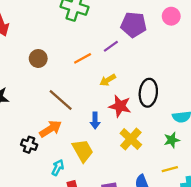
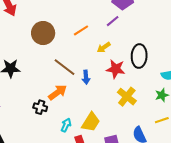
purple line: (111, 46) -> (113, 21), moved
brown circle: (38, 58) -> (43, 33), size x1.5
blue arrow: (95, 121) -> (86, 77), moved
yellow trapezoid: (83, 151) -> (91, 122), moved, turned 65

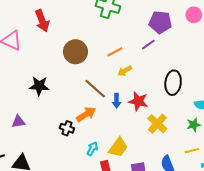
yellow arrow: (104, 47) -> (125, 71), moved
red star: (116, 69) -> (138, 101), moved

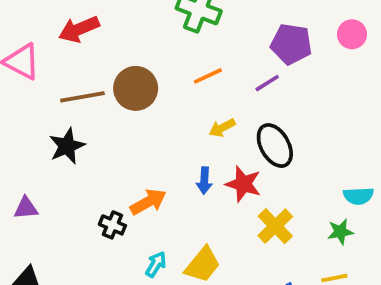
red arrow: (42, 21) -> (79, 29), turned 85
orange line: (115, 52) -> (208, 76), moved
black ellipse: (173, 83) -> (275, 146), moved, turned -40
black star: (39, 86) -> (67, 146), turned -30
brown line: (95, 89) -> (82, 97), moved, turned -55

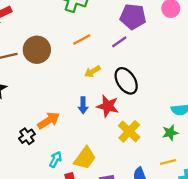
black cross: (112, 225) -> (27, 136), turned 35

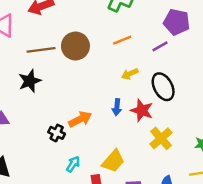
black cross: (27, 136) -> (57, 133), turned -35
cyan arrow: (55, 159) -> (73, 164), moved

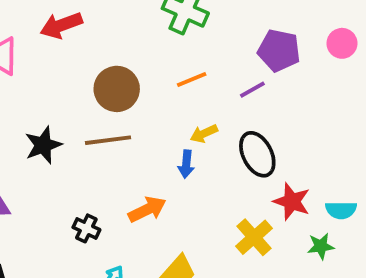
brown line: (41, 50) -> (108, 140), moved
blue arrow: (117, 107) -> (186, 164), moved
red star: (142, 110) -> (292, 202), moved
orange arrow: (80, 119) -> (147, 209), moved

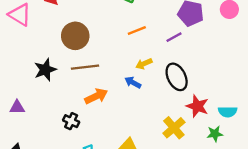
brown circle: (117, 89) -> (75, 36), moved
blue arrow: (186, 164) -> (133, 82), turned 112
orange arrow: (147, 209) -> (96, 96), moved

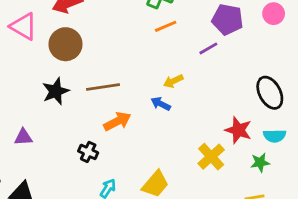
orange line: (137, 31) -> (166, 26), moved
brown circle: (75, 36) -> (66, 44), moved
black ellipse: (177, 77) -> (270, 93), moved

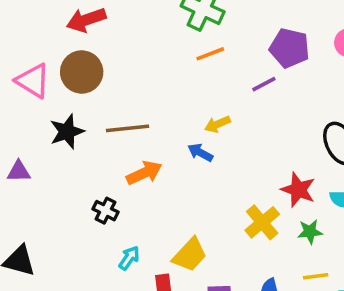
pink triangle: (24, 26) -> (33, 81), moved
purple triangle: (23, 137) -> (19, 171), moved
green star: (260, 162) -> (310, 232), moved

